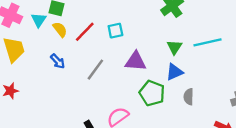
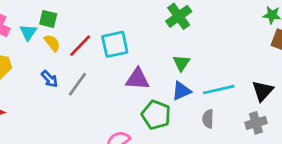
cyan square: (115, 31) -> (115, 44), size x1.5
cyan line: (208, 42) -> (219, 90), moved
gray line: (95, 70) -> (77, 84), moved
gray semicircle: (189, 97) -> (208, 119), moved

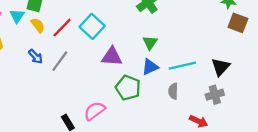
cyan square: (115, 44) -> (92, 26), turned -35

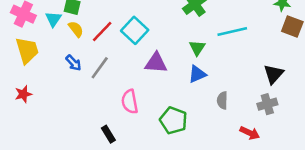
cyan line: (182, 66) -> (232, 32), moved
green pentagon: (128, 88) -> (173, 120), moved
pink semicircle: (95, 111) -> (130, 102), moved, turned -65

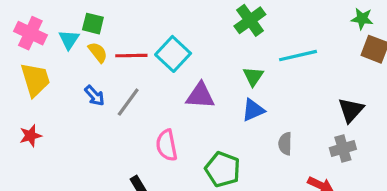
red line: (102, 32) -> (131, 56), turned 45

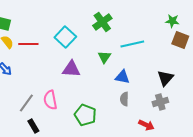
cyan square: (173, 54) -> (65, 37), moved
gray line: (128, 102) -> (26, 103), moved
blue triangle: (253, 110) -> (122, 77), moved, turned 35

